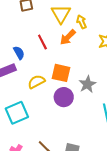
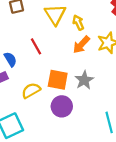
orange arrow: (68, 37) -> (81, 45), moved
gray star: (87, 84) -> (84, 80), moved

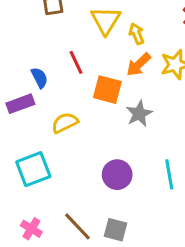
orange square: (58, 80) -> (107, 90), moved
purple circle: (62, 106) -> (117, 175), moved

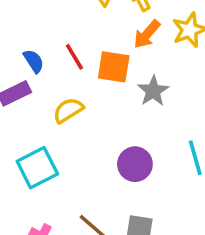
red line: (76, 62) -> (74, 57), moved

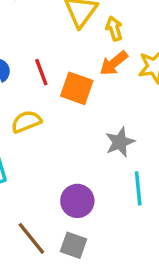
gray star: (153, 91) -> (120, 142), moved
purple circle: (135, 164) -> (77, 201), moved

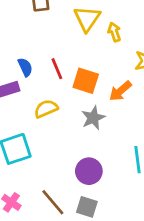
orange arrow: (114, 63) -> (120, 91), moved
gray star: (120, 142) -> (93, 118), moved

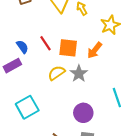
yellow semicircle: (46, 109) -> (56, 73), moved

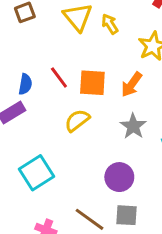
blue semicircle: (22, 47) -> (25, 84), turned 48
gray star: (79, 74) -> (133, 126), moved

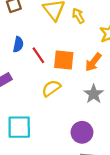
blue semicircle: (25, 84) -> (18, 44), moved
cyan square: (37, 173) -> (19, 127), turned 30

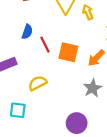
yellow semicircle: (51, 88) -> (38, 83), moved
cyan square: (19, 127) -> (18, 110), size x0.7

